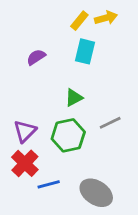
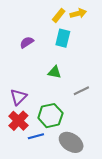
green triangle: (74, 98) -> (55, 72), turned 40
green hexagon: (68, 135) -> (50, 116), moved

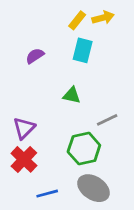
green hexagon: (50, 116) -> (84, 149), moved
blue line: (36, 136) -> (47, 194), moved

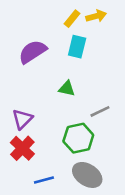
purple semicircle: (35, 56) -> (33, 52), size x1.6

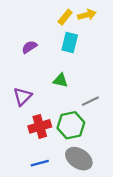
purple semicircle: (33, 52) -> (29, 47), size x0.6
purple triangle: (22, 119) -> (22, 96), moved
red cross: (22, 148) -> (40, 126), moved, turned 30

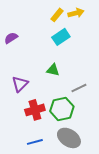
cyan rectangle: (70, 42) -> (61, 37), turned 42
purple semicircle: (29, 47) -> (11, 38), moved

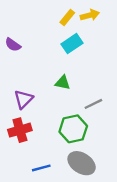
purple semicircle: (11, 38) -> (13, 45), turned -112
red cross: (35, 110) -> (20, 130), moved

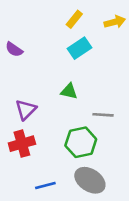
yellow arrow: (90, 15) -> (115, 22), moved
gray line: (93, 104) -> (103, 115), turned 30

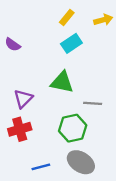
green triangle: (69, 91) -> (62, 82), size x1.5

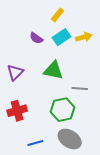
yellow arrow: (103, 20) -> (84, 37), moved
purple semicircle: (13, 45) -> (36, 38), moved
purple triangle: (23, 99) -> (15, 72), moved

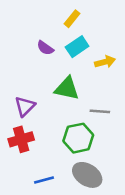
yellow arrow: (84, 37) -> (105, 62), moved
purple triangle: (15, 72) -> (25, 106), moved

